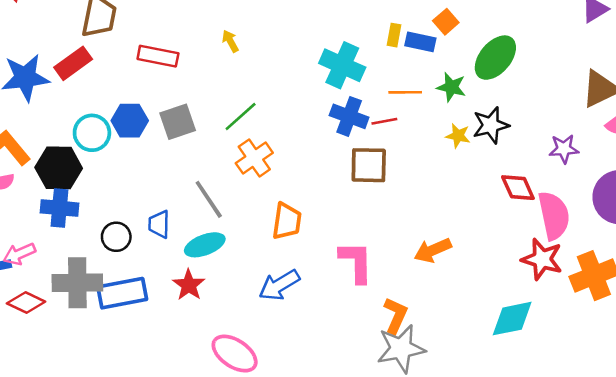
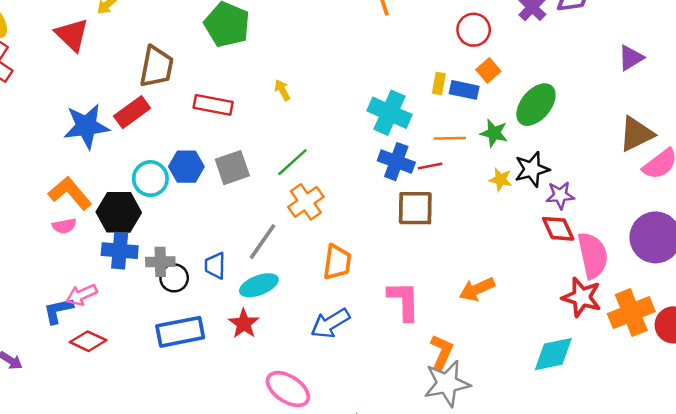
purple star: (564, 149) -> (560, 195), moved
gray line: (209, 199) -> (262, 242), turned 69
gray cross: (77, 283) -> (160, 262), moved, size x0.6

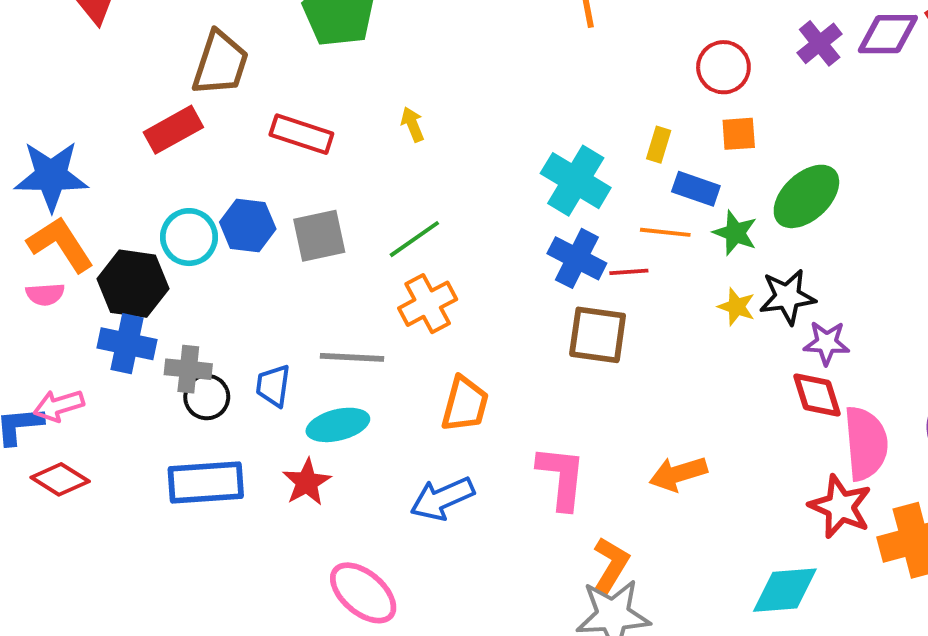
orange square: (488, 70) -> (739, 134), turned 30
blue rectangle: (464, 90) -> (696, 189), moved
blue star: (86, 126) -> (51, 176), moved
gray line: (262, 242) -> (352, 357), turned 51

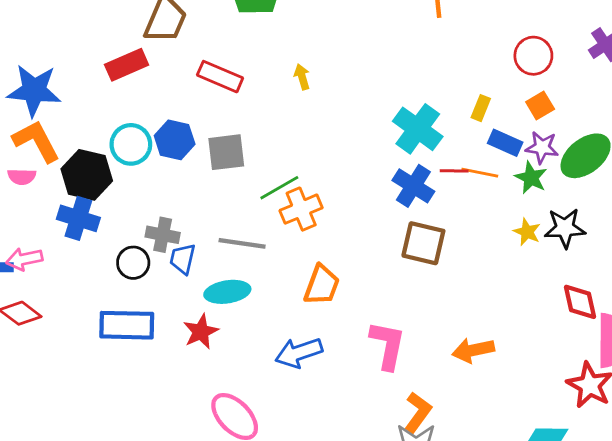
orange square: (739, 134) -> (540, 105), turned -32
green line: (414, 239) -> (279, 188), moved
red line: (629, 272) -> (454, 171), moved
purple star: (827, 343) -> (542, 147), moved
gray cross: (188, 369) -> (163, 235), moved

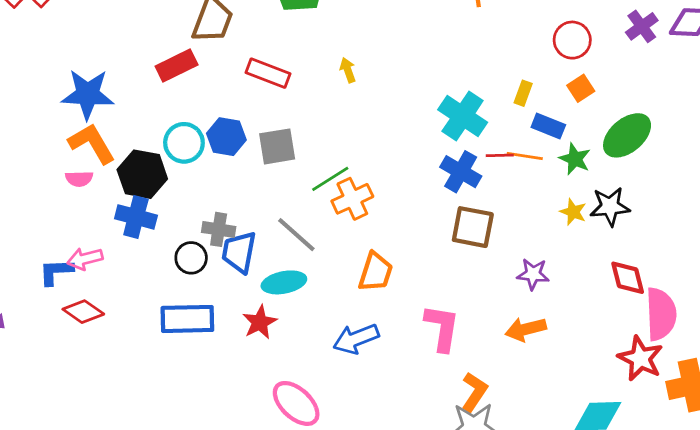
purple star: (542, 147) -> (533, 274), moved
gray line: (242, 243) -> (296, 235), turned 36
blue trapezoid: (183, 259) -> (239, 252), size x1.4

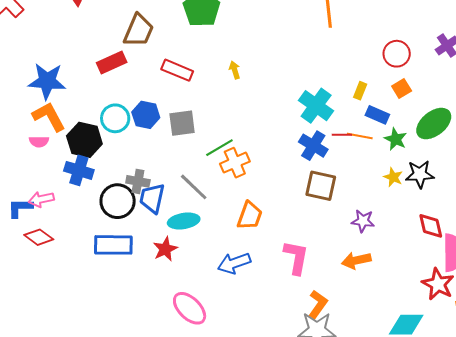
black circle: (191, 258) -> (118, 201), size x1.5

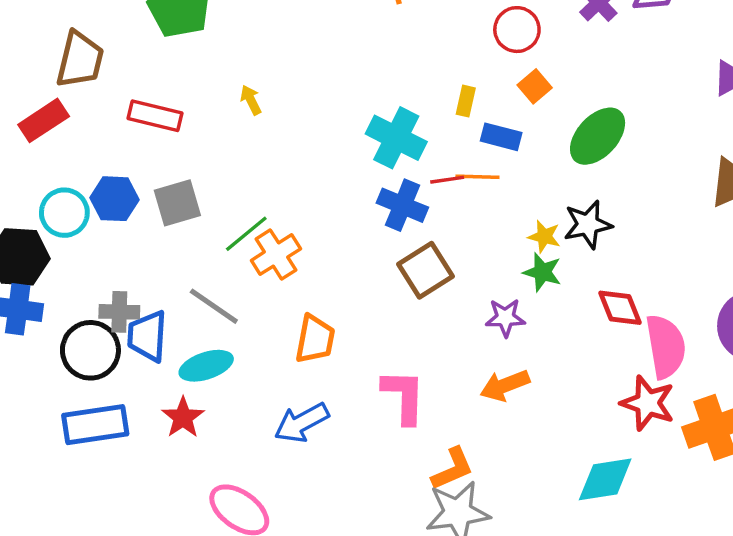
green star: (396, 139) -> (542, 272), moved
brown square: (321, 186) -> (426, 270), turned -36
orange L-shape: (318, 304) -> (452, 469), turned 40

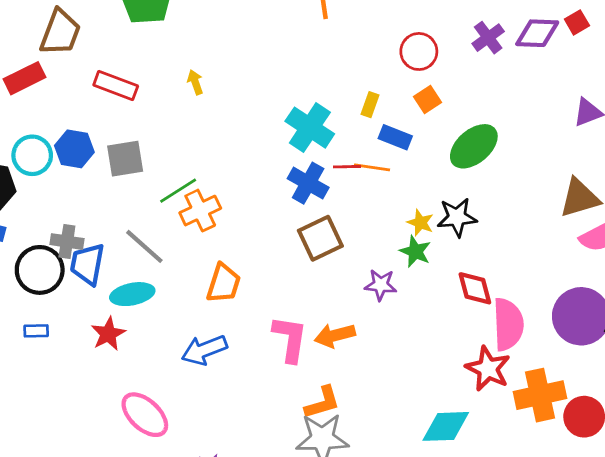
orange arrow: (505, 385) -> (335, 335), moved
blue rectangle: (95, 425) -> (36, 331), size x0.5

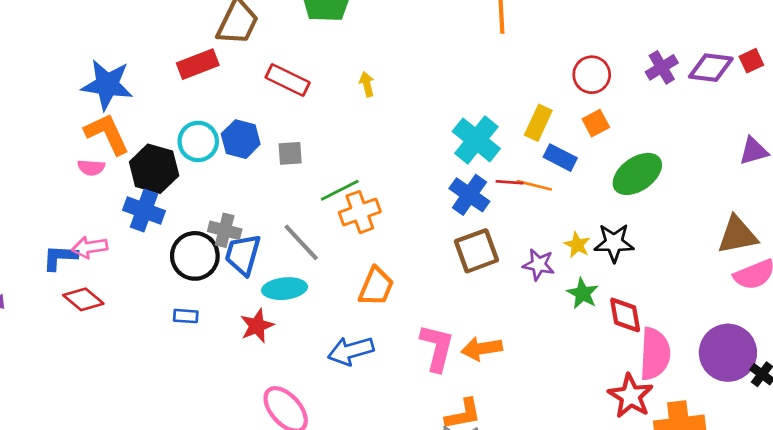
yellow rectangle: (370, 105) -> (538, 123), size x1.4
gray square: (125, 159) -> (290, 153), size x0.7
green star: (415, 251) -> (583, 293), moved
purple star: (381, 285) -> (539, 265), moved

